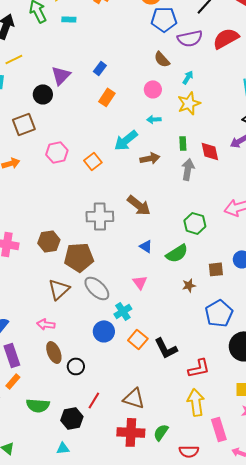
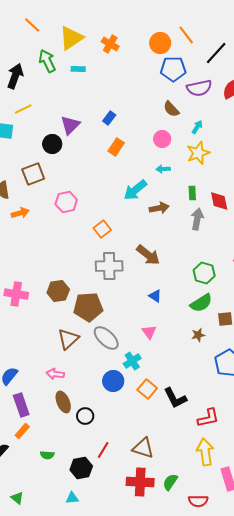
orange square: (93, 161) -> (102, 229), moved
green semicircle: (177, 253) -> (201, 303), moved
green semicircle: (38, 405) -> (47, 455), size x0.6

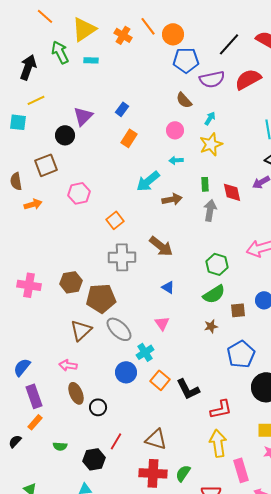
orange line: (186, 35) -> (148, 26), moved

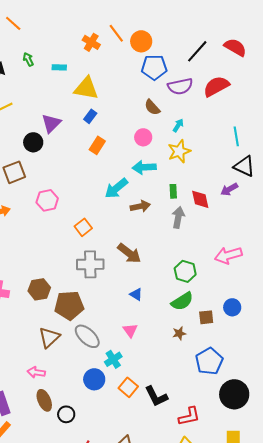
yellow triangle: (84, 29) -> (86, 88), moved, turned 44
green arrow: (60, 52) -> (28, 59), size x0.6
cyan arrow: (176, 160) -> (144, 167), size x1.6

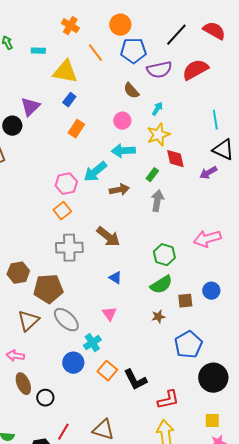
orange line: (116, 33) -> (95, 53), moved
green rectangle: (173, 191) -> (152, 175), turned 40
red diamond: (200, 199) -> (175, 159), moved
pink hexagon: (47, 200) -> (66, 184), moved

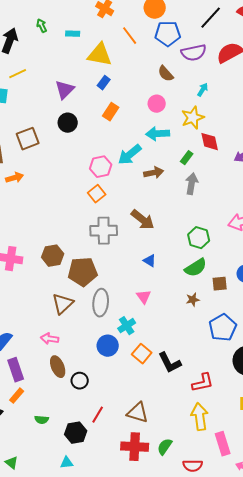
cyan arrow: (157, 109) -> (203, 90), moved
black circle: (12, 126) -> (68, 123), moved
gray ellipse: (66, 320) -> (101, 303), turned 52

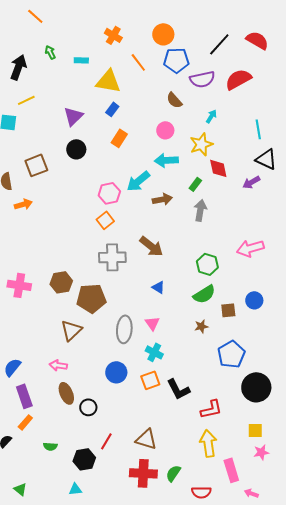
gray ellipse: (101, 303) -> (124, 329), moved
cyan cross: (127, 326) -> (154, 352), moved, turned -30
orange square: (142, 354) -> (150, 380), turned 30

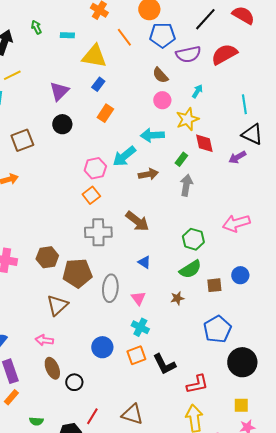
pink circle: (165, 130) -> (162, 100), moved
brown star: (201, 326) -> (177, 298), moved
gray ellipse: (124, 329) -> (110, 288), moved

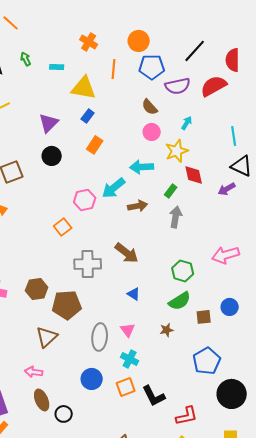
red semicircle: (243, 15) -> (233, 60), moved, turned -120
orange line: (124, 37) -> (114, 69), turned 42
orange square: (91, 195) -> (63, 227), moved
gray ellipse: (110, 288) -> (100, 337), moved

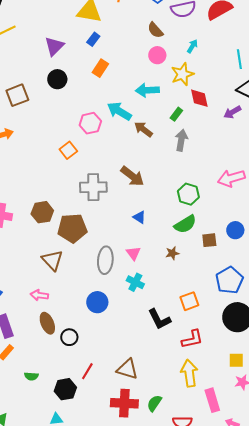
cyan arrow: (114, 188) -> (119, 111), turned 70
brown arrow: (138, 206) -> (143, 129), turned -132
brown triangle: (47, 337) -> (52, 260), turned -30
blue pentagon: (207, 361) -> (229, 280), moved
orange square: (126, 387) -> (189, 301), moved

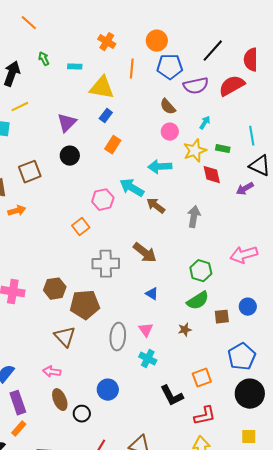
green rectangle: (176, 114) -> (223, 149), moved, turned 64
blue circle: (97, 302) -> (108, 390), moved

